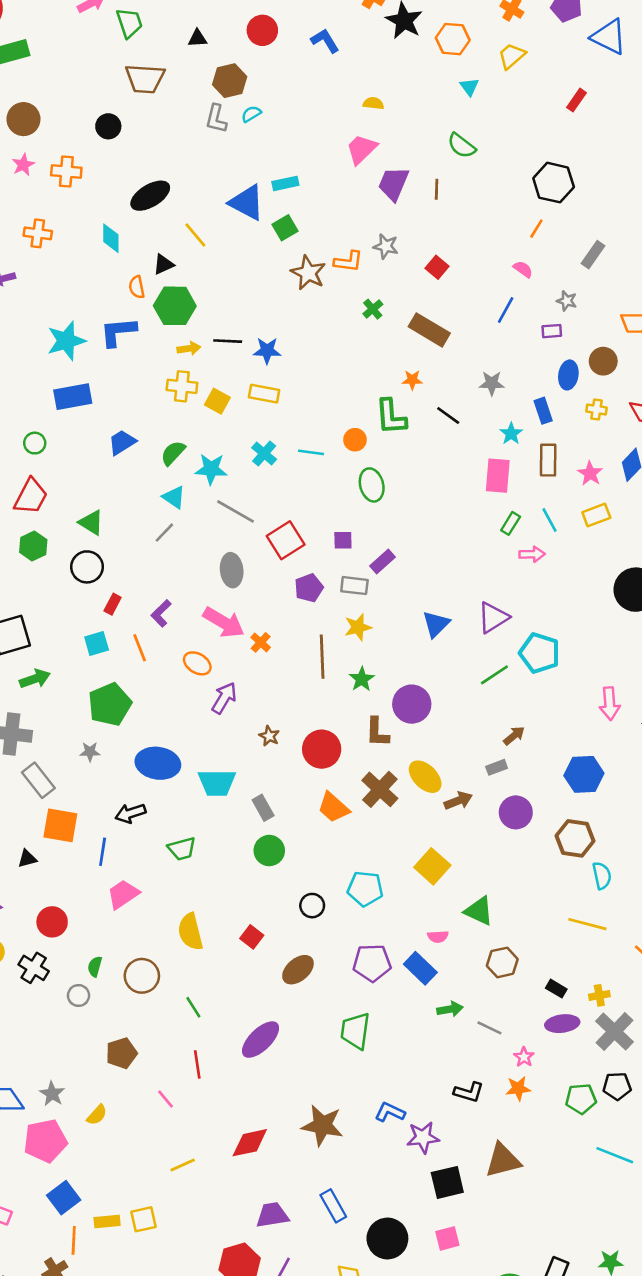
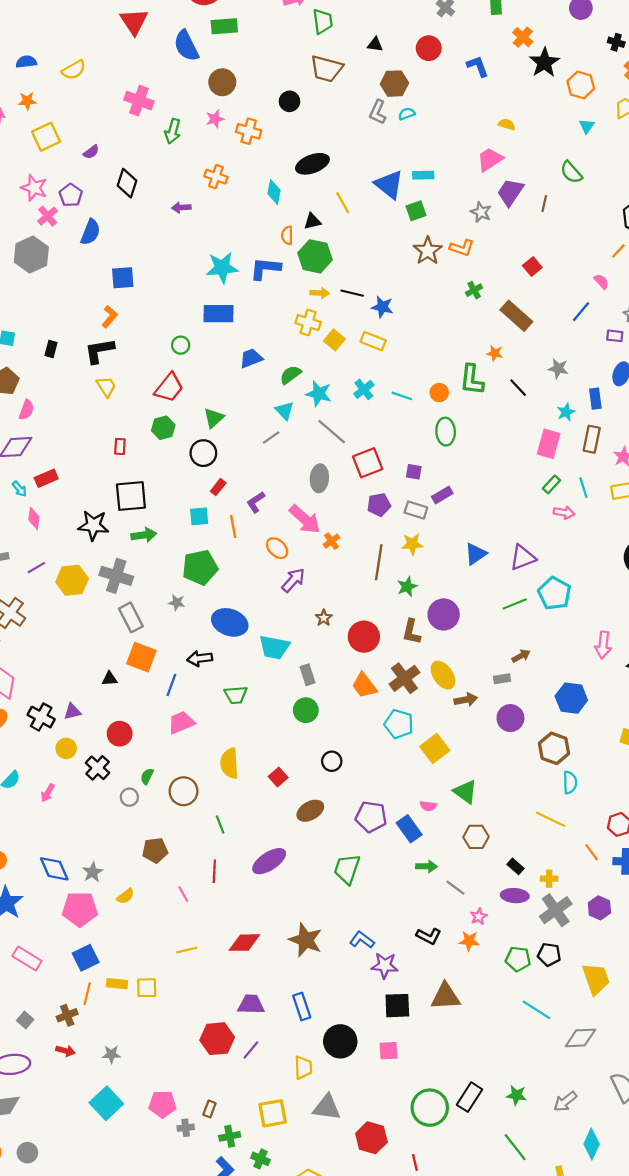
gray star: (386, 246) -> (481, 212), moved
green triangle: (91, 523) -> (214, 418), turned 35
cyan pentagon: (365, 889) -> (399, 724), moved

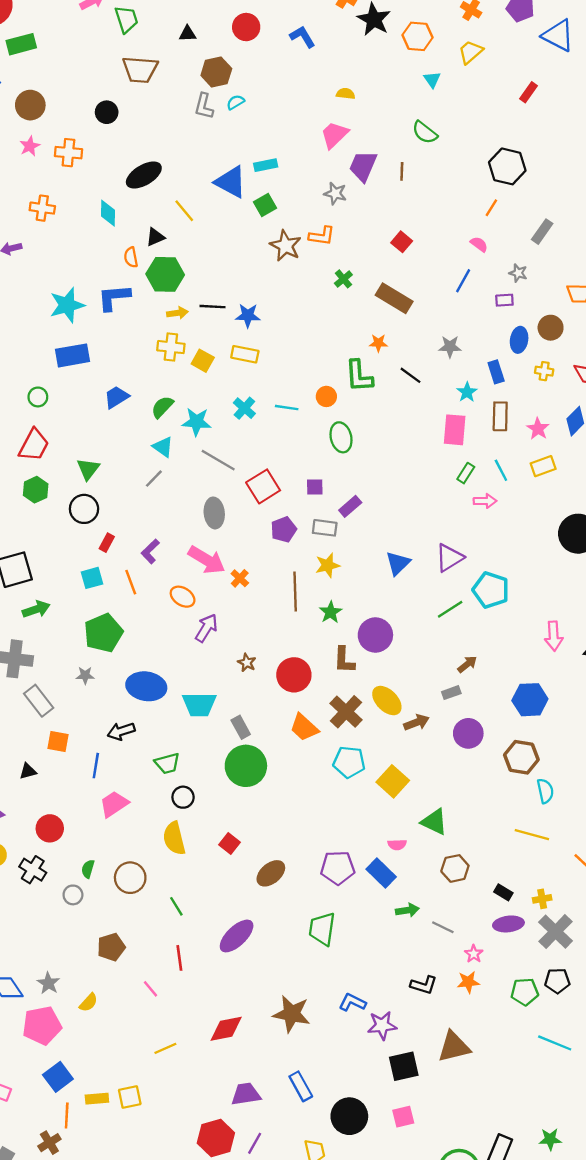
orange square: (141, 657) -> (58, 741), size x0.7
green circle: (306, 710) -> (246, 766), size x1.5
black circle: (332, 761) -> (183, 797), moved

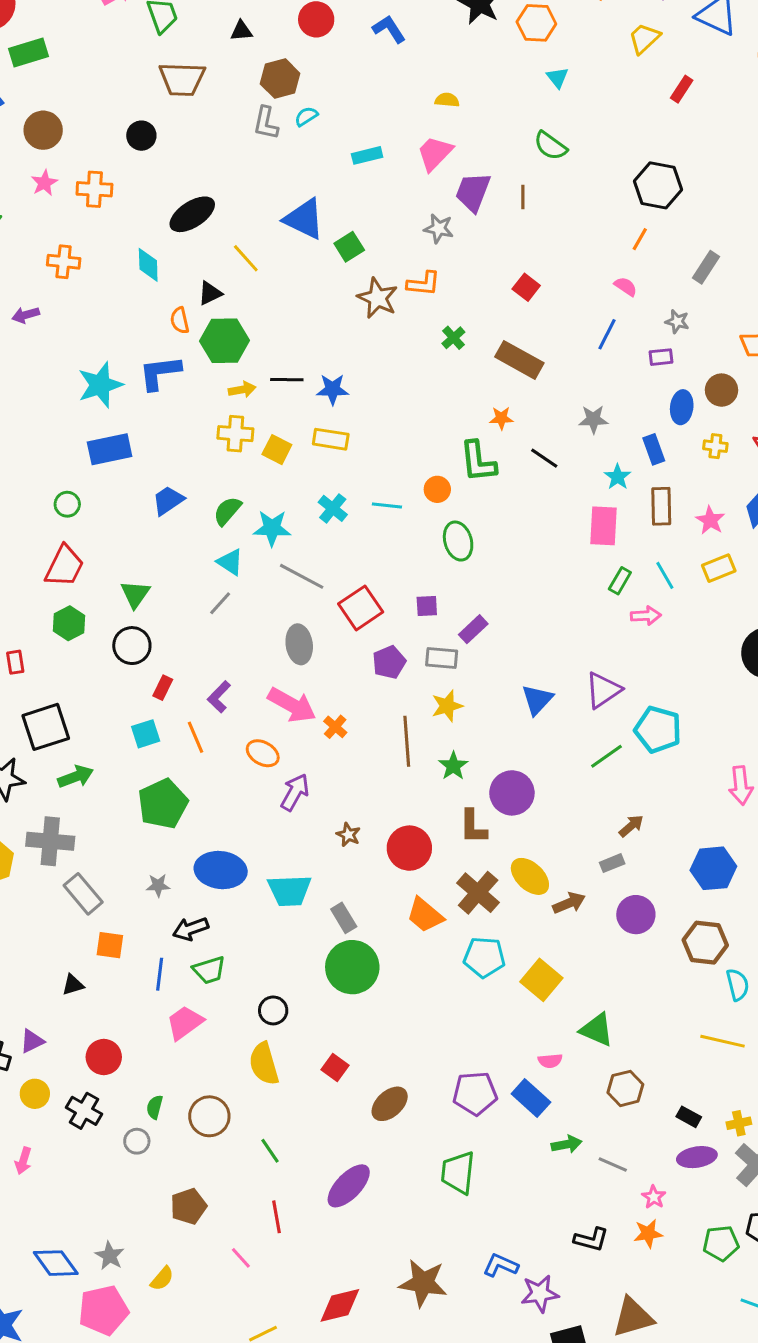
yellow trapezoid: (470, 52) -> (644, 38), moved
cyan rectangle: (266, 165) -> (367, 155), moved
gray star: (85, 675) -> (158, 885), moved
green trapezoid: (167, 763) -> (209, 970), moved

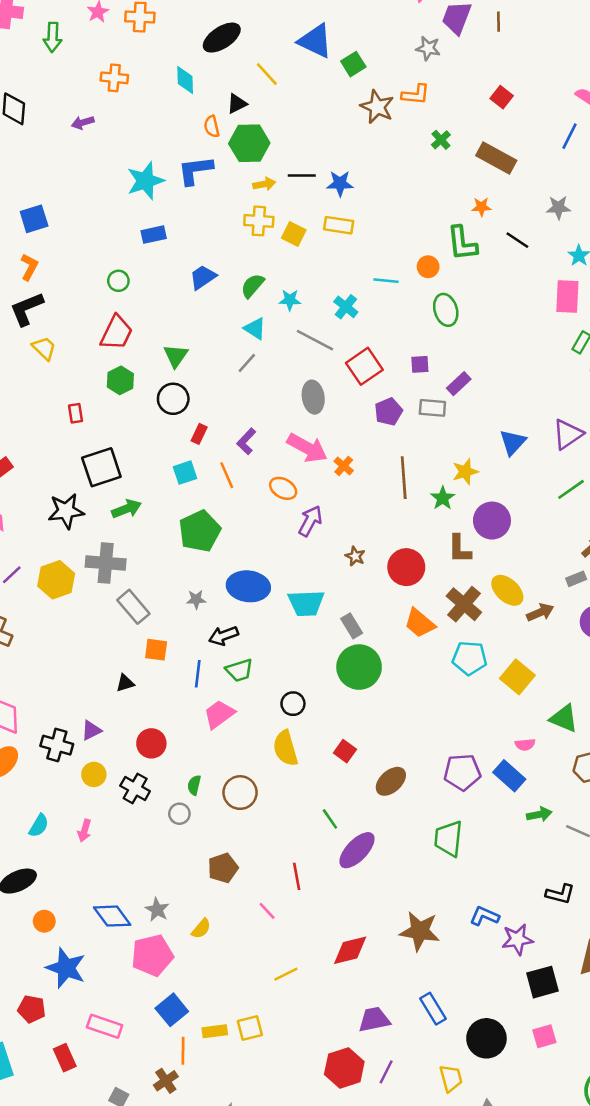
blue rectangle: (110, 449) -> (154, 235), size x0.7
cyan cross: (333, 508) -> (346, 307), moved
cyan star: (272, 528) -> (290, 300), size x0.7
yellow star: (447, 706) -> (465, 472), moved
green line: (270, 1151) -> (330, 819), moved

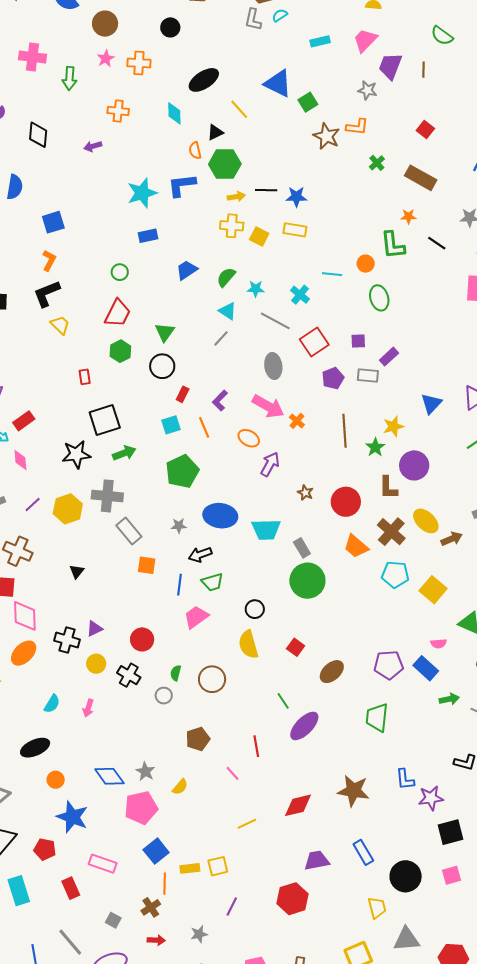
black triangle: (125, 683) -> (77, 571), moved, turned -35
blue L-shape: (484, 916) -> (405, 779), turned -120
purple line: (386, 1072) -> (232, 907), moved

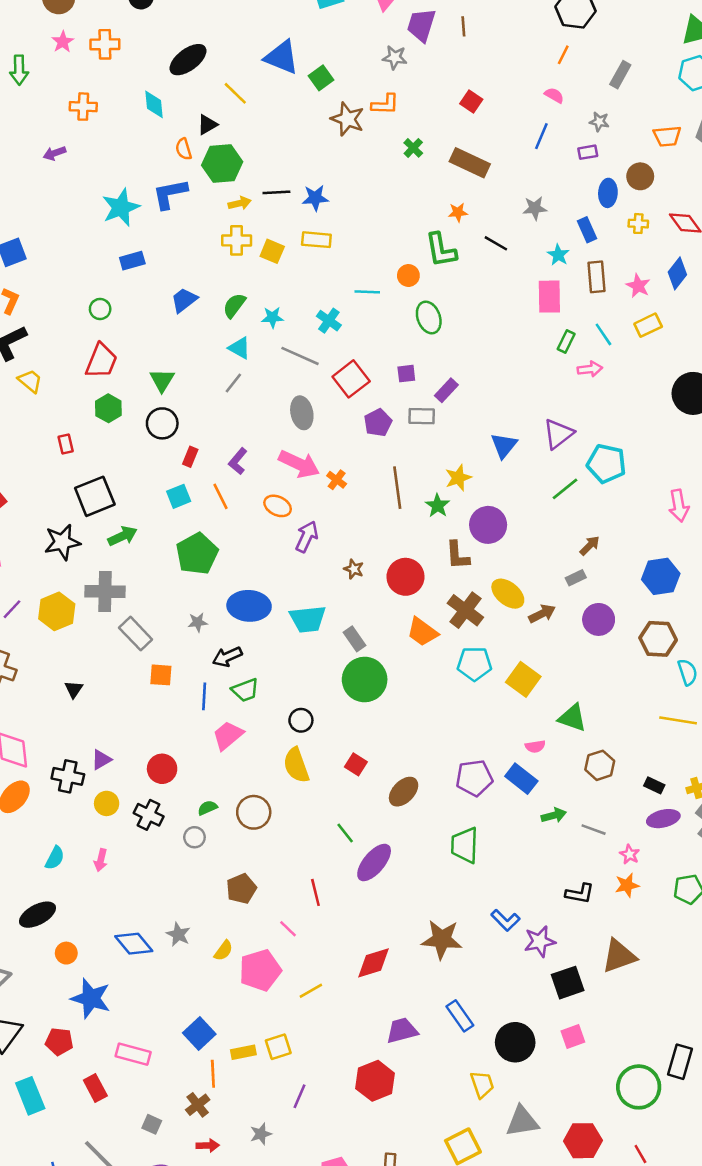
green semicircle: (176, 673) -> (207, 808), turned 56
blue L-shape: (405, 779) -> (505, 920), turned -35
pink pentagon: (141, 808) -> (260, 970), moved

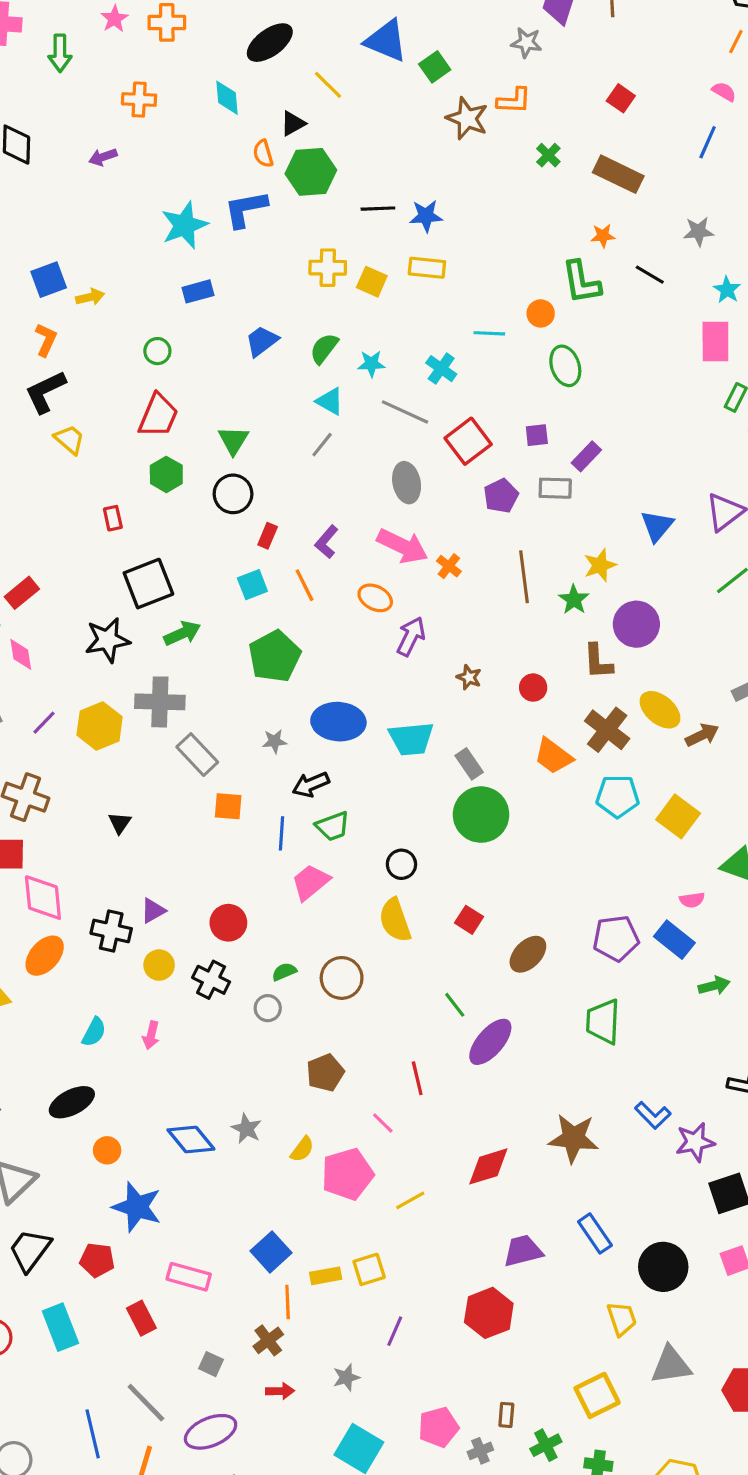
yellow arrow: (240, 203) -> (90, 297), moved
red circle: (405, 577) -> (533, 688), size x0.6

